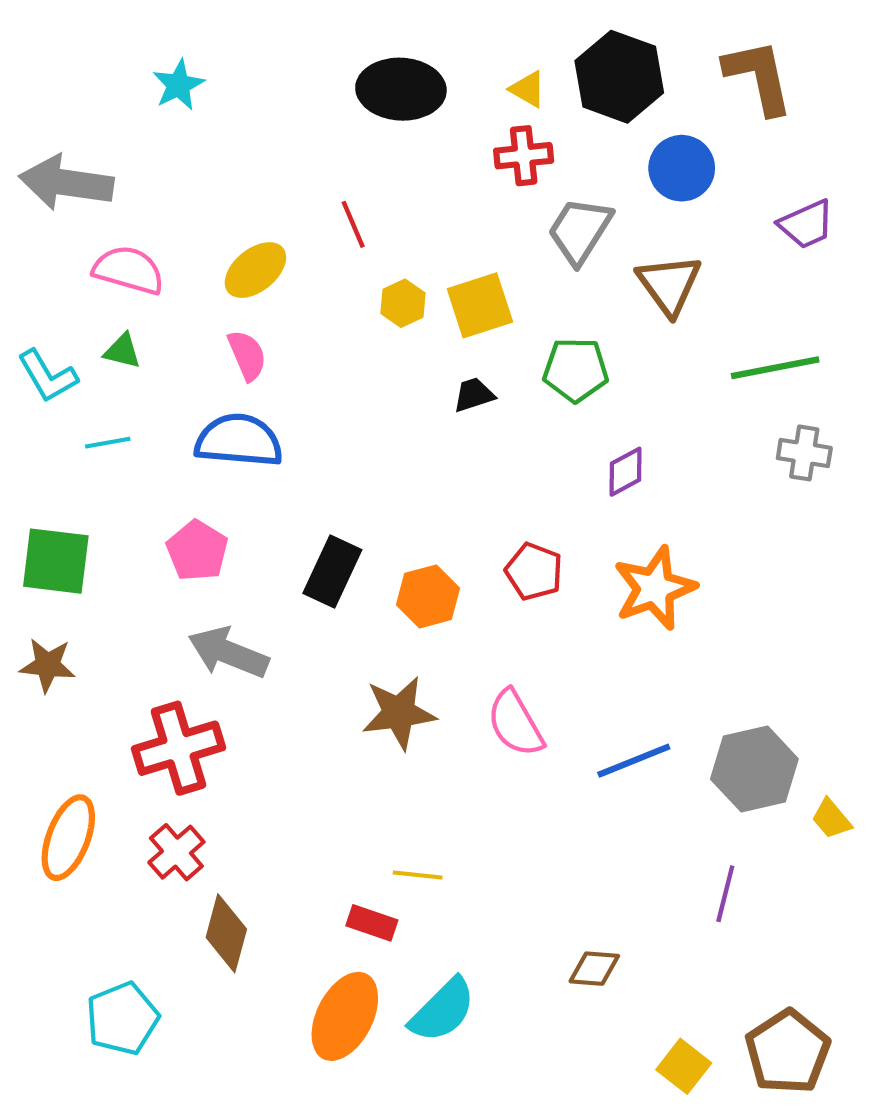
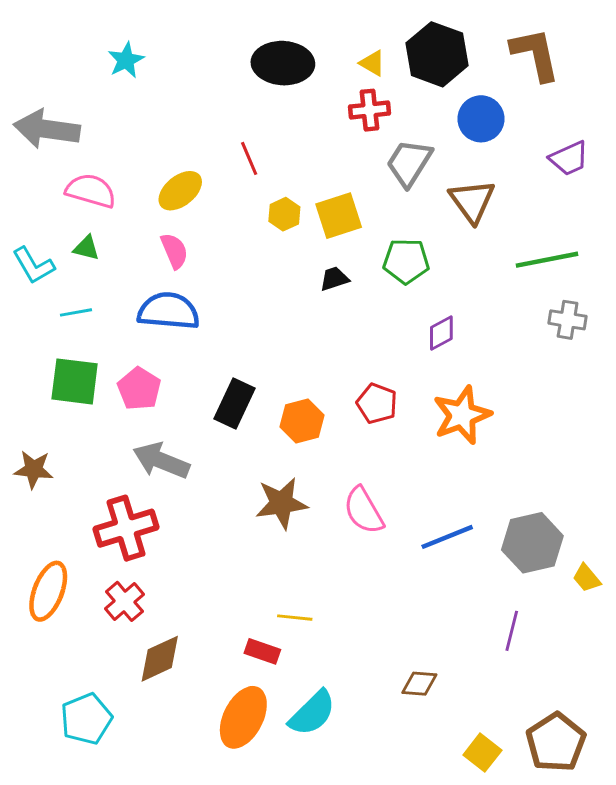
green square: (56, 561) -> (75, 381), moved
brown diamond: (226, 933) -> (160, 659), turned 50

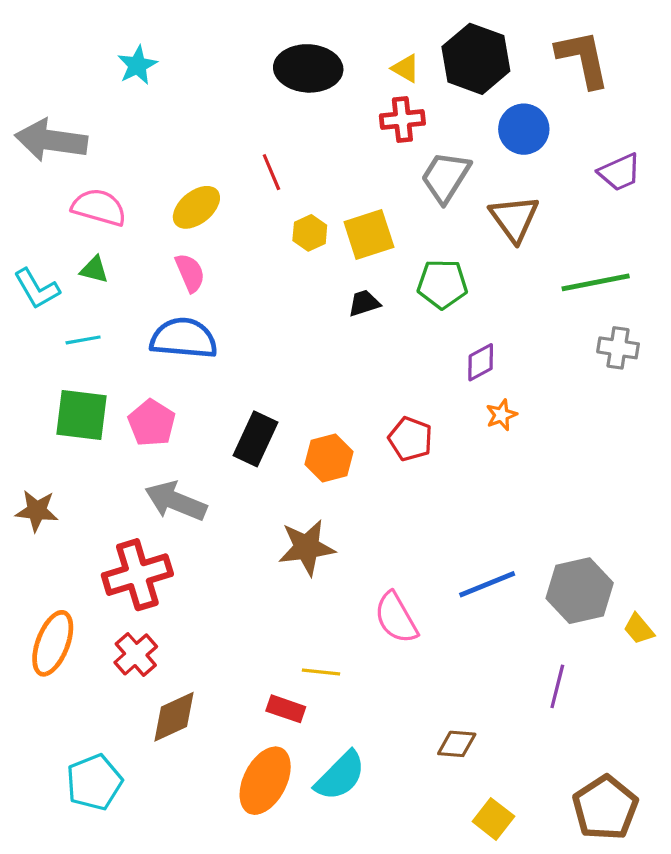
orange star: (462, 415) -> (501, 415), moved, size x0.5
pink semicircle: (364, 511) -> (396, 618), moved
yellow square: (482, 753) -> (493, 819), moved

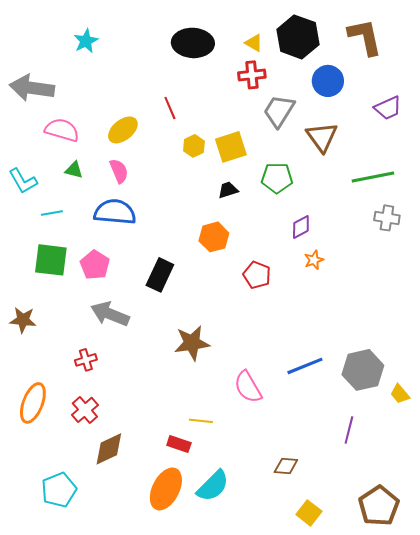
green triangle: (94, 270) -> (74, 170), moved
orange hexagon: (329, 458) -> (214, 237), moved
red cross: (137, 575) -> (86, 360), size x0.5

